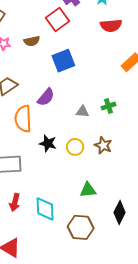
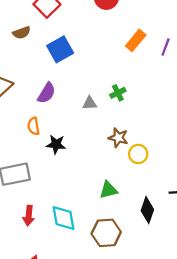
orange semicircle: (23, 119) -> (34, 126), moved, size x0.6
yellow circle: (75, 147) -> (138, 154), moved

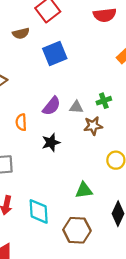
purple semicircle: (46, 93) -> (52, 106), moved
brown star: (118, 138) -> (93, 126), moved, turned -30
black star: (56, 144) -> (51, 142), moved, turned -30

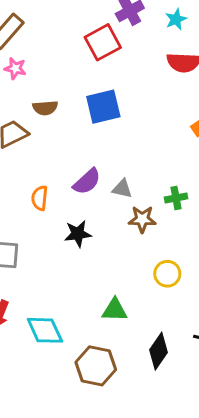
brown semicircle: (21, 33) -> (45, 108), moved
green cross: (104, 101) -> (176, 198), moved
cyan diamond: (39, 211) -> (45, 330), turned -30

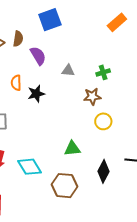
brown semicircle: (45, 108) -> (18, 39), moved, turned -70
purple semicircle: (87, 182) -> (38, 56), moved, turned -72
brown star: (142, 219) -> (92, 96), moved
black star: (78, 234) -> (36, 94), moved

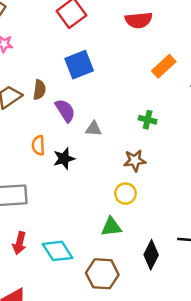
gray triangle: (68, 71) -> (93, 129), moved
green cross: (103, 72) -> (148, 120), moved, turned 32
yellow circle: (103, 121) -> (125, 194), moved

